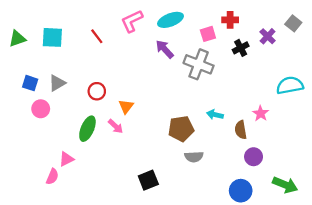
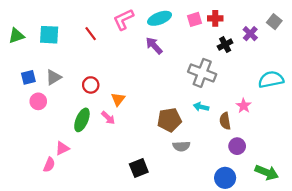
pink square: (208, 34) -> (195, 19), moved
gray cross: (199, 64) -> (202, 73), moved
blue square: (30, 83) -> (28, 77), turned -32

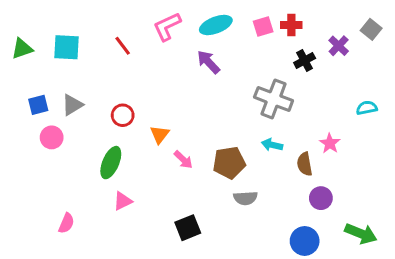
cyan semicircle: (271, 80) -> (367, 108), size x0.6
pink arrow: (108, 118) -> (183, 160), moved
pink triangle: (62, 148) -> (123, 201), moved

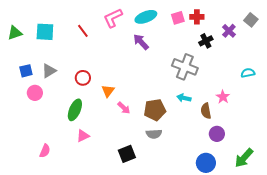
gray semicircle: (245, 198) -> (154, 134), moved
green arrow: (361, 234) -> (244, 158), turned 110

